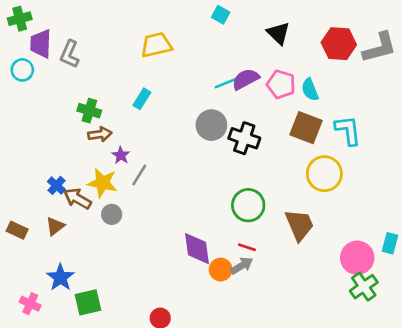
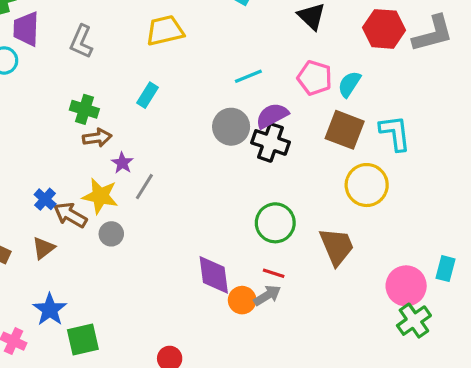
gray L-shape: (70, 54) -> (81, 42), moved
purple semicircle: (246, 79) -> (272, 116), moved
cyan semicircle: (310, 90) -> (349, 84), turned 55

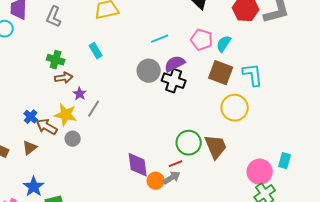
cyan rectangle: (148, 95) -> (96, 51), turned -63
green circle: (275, 223) -> (189, 143), moved
red line: (274, 273) -> (176, 164), turned -40

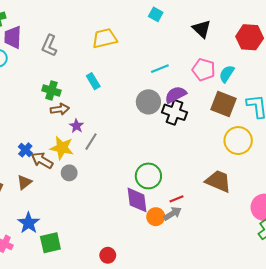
green circle: (189, 143) -> (148, 176), moved
brown trapezoid: (216, 147) -> (218, 181), turned -44

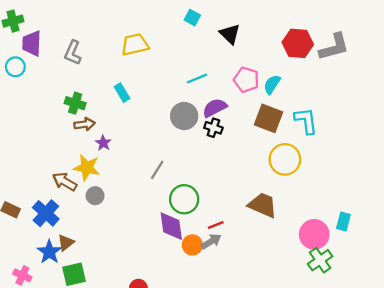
black triangle: (202, 29) -> (230, 34), moved
black cross: (175, 112) -> (213, 128), size x0.7
gray line: (91, 142) -> (157, 170), moved
blue cross: (25, 150) -> (46, 213), moved, size x1.6
brown triangle: (24, 182) -> (66, 243), moved

